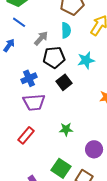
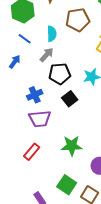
cyan semicircle: (66, 30) -> (52, 34), moved
green star: (66, 129) -> (72, 146), size x1.5

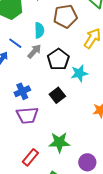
blue line: (25, 39) -> (15, 43), moved
black pentagon: (60, 74) -> (58, 59), moved, turned -30
red rectangle: (32, 152) -> (30, 157), moved

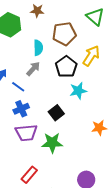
blue line: (15, 43) -> (18, 87), moved
black pentagon: (58, 59) -> (66, 67), moved
green star: (59, 142) -> (52, 143), moved

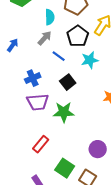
blue line: (18, 87) -> (59, 56), moved

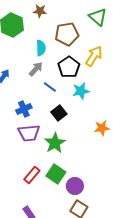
green star: (64, 112) -> (55, 143), turned -30
purple circle: (98, 149) -> (75, 186), moved
green square: (65, 168) -> (56, 174), moved

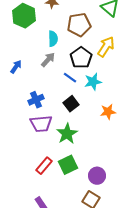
blue line: (50, 87) -> (70, 78), moved
orange star: (102, 128) -> (108, 112), moved
green square: (56, 174) -> (68, 165), turned 30
purple circle: (75, 186) -> (97, 176), moved

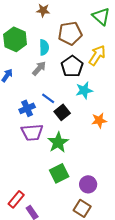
green hexagon: (24, 16) -> (15, 39), moved
blue line: (70, 78) -> (48, 98), moved
red rectangle: (44, 166) -> (16, 199), moved

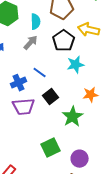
yellow arrow: (97, 55) -> (89, 30), turned -110
black square: (62, 112) -> (51, 97), moved
green star: (58, 142) -> (73, 117), moved

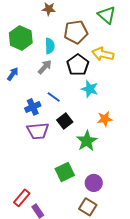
cyan star: (76, 65) -> (90, 89), turned 30

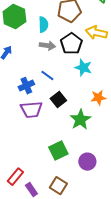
gray arrow: (45, 67) -> (47, 46), moved, turned 56
brown square: (88, 207) -> (58, 186), moved

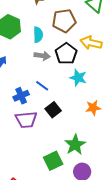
green star: (80, 120) -> (75, 145), moved

